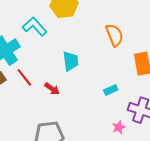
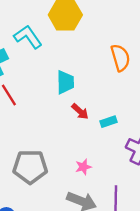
red arrow: (52, 89) -> (80, 111), moved
pink star: (119, 127) -> (83, 167), moved

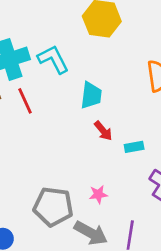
cyan L-shape: (28, 37) -> (53, 59), moved
gray pentagon: (30, 167) -> (53, 207), moved

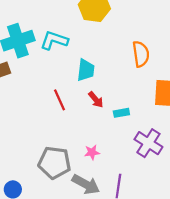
cyan L-shape: (53, 59) -> (54, 40), turned -44
red line: (25, 101) -> (60, 100), moved

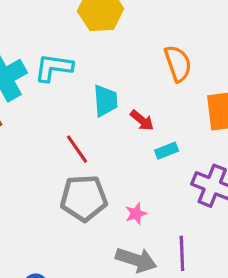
red arrow: (96, 100) -> (142, 120), moved
gray pentagon: (54, 163) -> (84, 198), moved

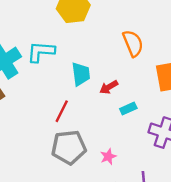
red arrow: (142, 120) -> (109, 87), turned 114
red line: (77, 149) -> (62, 111), turned 65

